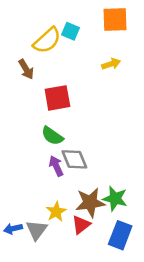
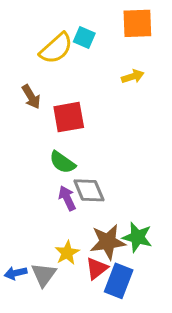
brown arrow: (26, 69) -> (31, 97), moved
blue rectangle: (120, 235) -> (119, 281), moved

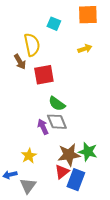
yellow semicircle: (56, 48) -> (32, 45), moved, turned -60
green semicircle: (62, 162) -> (57, 104), moved
yellow star: (67, 253) -> (29, 156), moved
gray triangle: (44, 275) -> (28, 186), moved

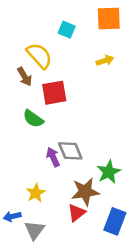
yellow semicircle: (32, 45) -> (39, 56), turned -30
green semicircle: (57, 104) -> (33, 119), moved
green star: (88, 152) -> (109, 172), moved, turned 30
blue rectangle: (76, 180) -> (115, 221), moved

